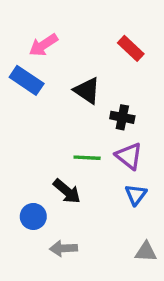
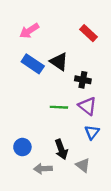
blue rectangle: (27, 80) -> (33, 64), moved
black arrow: (67, 191) -> (61, 149), moved, turned 30
gray triangle: (146, 252) -> (83, 165), moved, turned 35

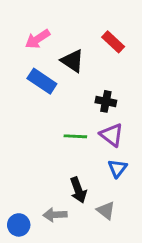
black triangle: (59, 62) -> (72, 61), moved
blue circle: (22, 147) -> (19, 225), moved

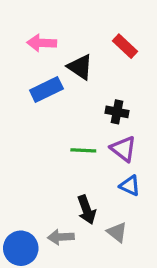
pink arrow: (38, 39) -> (42, 43), turned 35
blue rectangle: (42, 81) -> (46, 89), turned -60
blue triangle: (117, 168) -> (130, 186), turned -42
blue circle: (19, 225) -> (21, 248), size x1.4

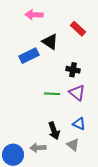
pink arrow: (42, 43) -> (34, 15), moved
blue triangle: (130, 186) -> (79, 124), moved

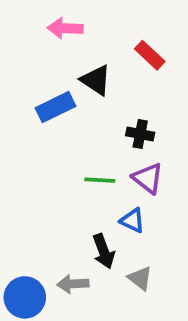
blue triangle: (79, 124) -> (132, 221), moved

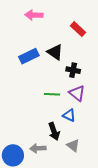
black triangle: (96, 80) -> (55, 52), moved

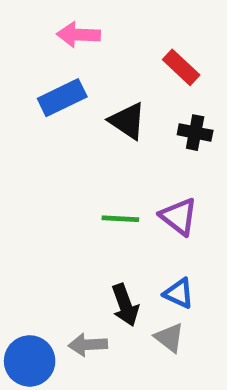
blue rectangle: (29, 56) -> (62, 98), moved
black cross: (73, 70) -> (195, 133), moved
blue triangle: (69, 115) -> (179, 293), moved

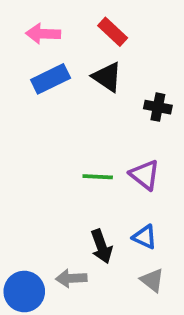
pink arrow: (79, 35) -> (43, 34), moved
red rectangle: (181, 67) -> (113, 32), moved
black triangle: (127, 121) -> (107, 77), moved
gray triangle: (169, 338) -> (152, 280), moved

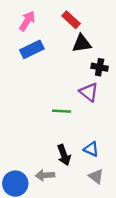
pink arrow: (43, 34) -> (27, 21), turned 120
black triangle: (107, 77) -> (82, 43), moved, turned -42
purple triangle: (145, 175) -> (89, 92), moved

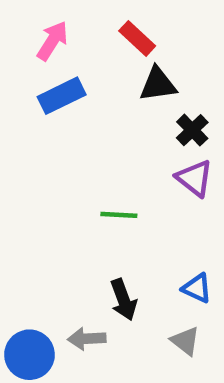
black cross: (100, 67) -> (192, 130), turned 35
purple triangle: (89, 92) -> (195, 178), moved
blue triangle: (91, 149) -> (197, 288), moved

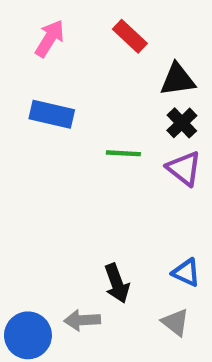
black triangle: (158, 84) -> (178, 80), moved
blue rectangle: (62, 96) -> (52, 114), moved, turned 39
green line: (119, 215) -> (123, 153), moved

